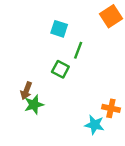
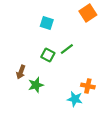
green line: (78, 50) -> (67, 49), moved, turned 32
green star: (34, 105) -> (36, 85), moved

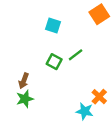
green star: (36, 85) -> (25, 99), moved
orange cross: (88, 86) -> (99, 97), turned 32

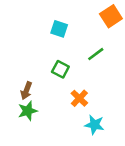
green line: (76, 55) -> (96, 54), moved
orange cross: (99, 97) -> (79, 98), moved

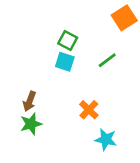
cyan square: (59, 29) -> (65, 62), moved
green square: (60, 69) -> (68, 41), moved

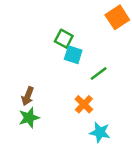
green line: (107, 60) -> (99, 73), moved
cyan square: (65, 62) -> (73, 55), moved

